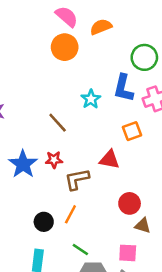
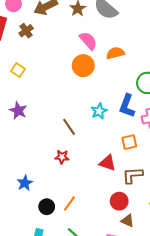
blue star: (23, 164) -> (25, 183), moved, size x0.7
brown L-shape: (77, 179) -> (133, 175), moved

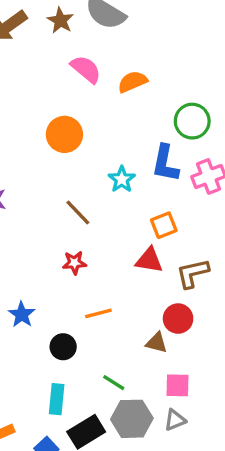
orange circle: (83, 66) -> (64, 134), moved
orange square: (129, 142) -> (164, 225), moved
orange line: (69, 203) -> (98, 313), moved, turned 49
brown triangle: (128, 221) -> (157, 343), moved

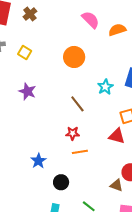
orange line: (98, 313) -> (80, 152), moved

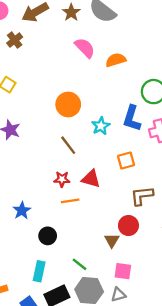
orange circle: (74, 57) -> (68, 104), moved
red triangle: (117, 136) -> (91, 179), moved
brown triangle: (116, 185) -> (112, 240), turned 40

